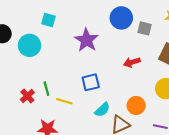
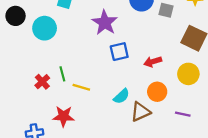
red arrow: (132, 62) -> (153, 62), moved
blue square: (91, 82) -> (119, 52), moved

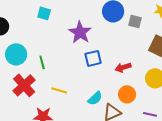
cyan circle: (45, 28) -> (16, 54), moved
green line: (62, 74) -> (42, 62), moved
red cross: (42, 82) -> (24, 85), size x1.6

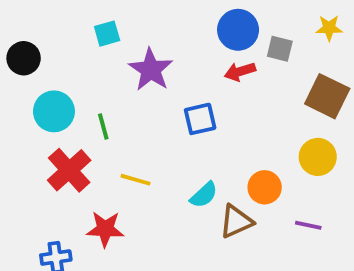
cyan square: (44, 13) -> (107, 34), turned -32
purple star: (80, 32) -> (151, 70), moved
red arrow: (123, 67) -> (240, 72), moved

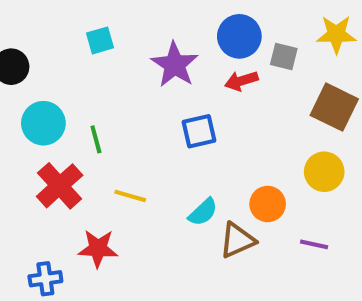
yellow star: (329, 28) -> (336, 34), size x1.4
purple star: (151, 70) -> (175, 65), moved

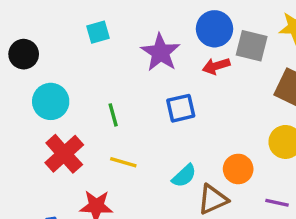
gray square: (284, 57) -> (252, 46), size x1.4
green line: (96, 139) -> (113, 115), moved

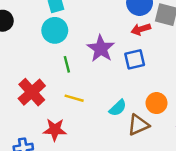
purple star: (160, 52) -> (101, 49), moved
cyan circle: (51, 101) -> (55, 30), moved
blue square: (181, 108) -> (135, 59), moved

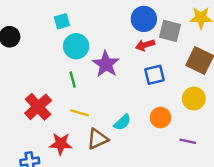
cyan circle: (55, 30) -> (76, 46), moved
blue square: (135, 59) -> (155, 75), moved
brown triangle: (138, 125) -> (98, 139), moved

